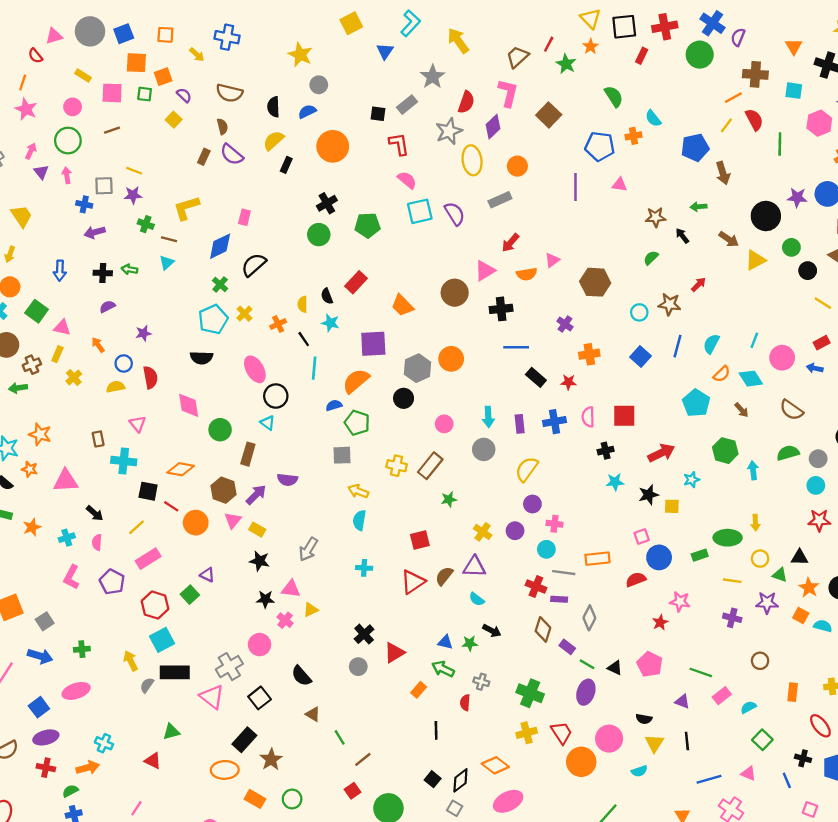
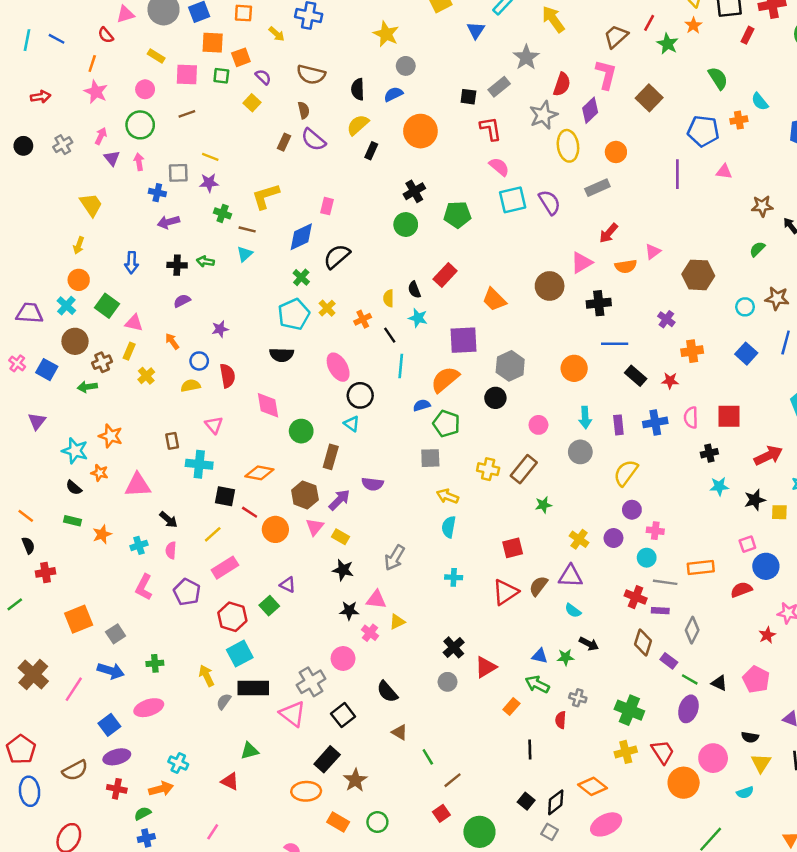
orange circle: (451, 359) -> (574, 368), moved

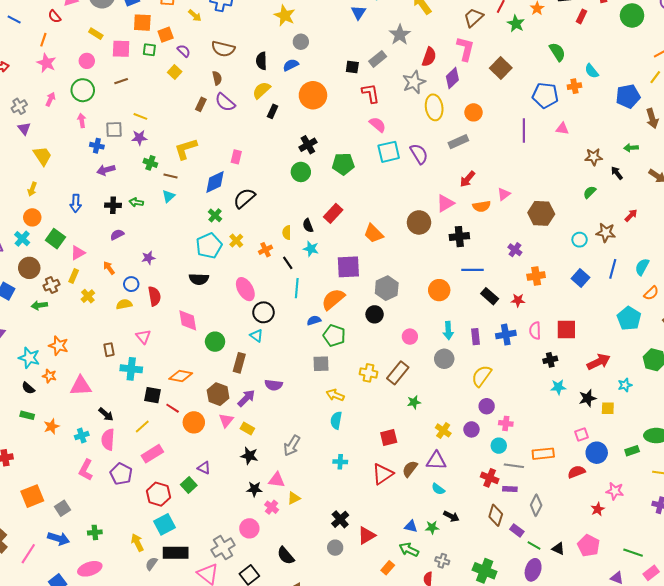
purple triangle: (112, 158) -> (24, 129), moved
pink triangle: (134, 323) -> (78, 253), turned -42
pink semicircle: (171, 550) -> (108, 440), size x1.5

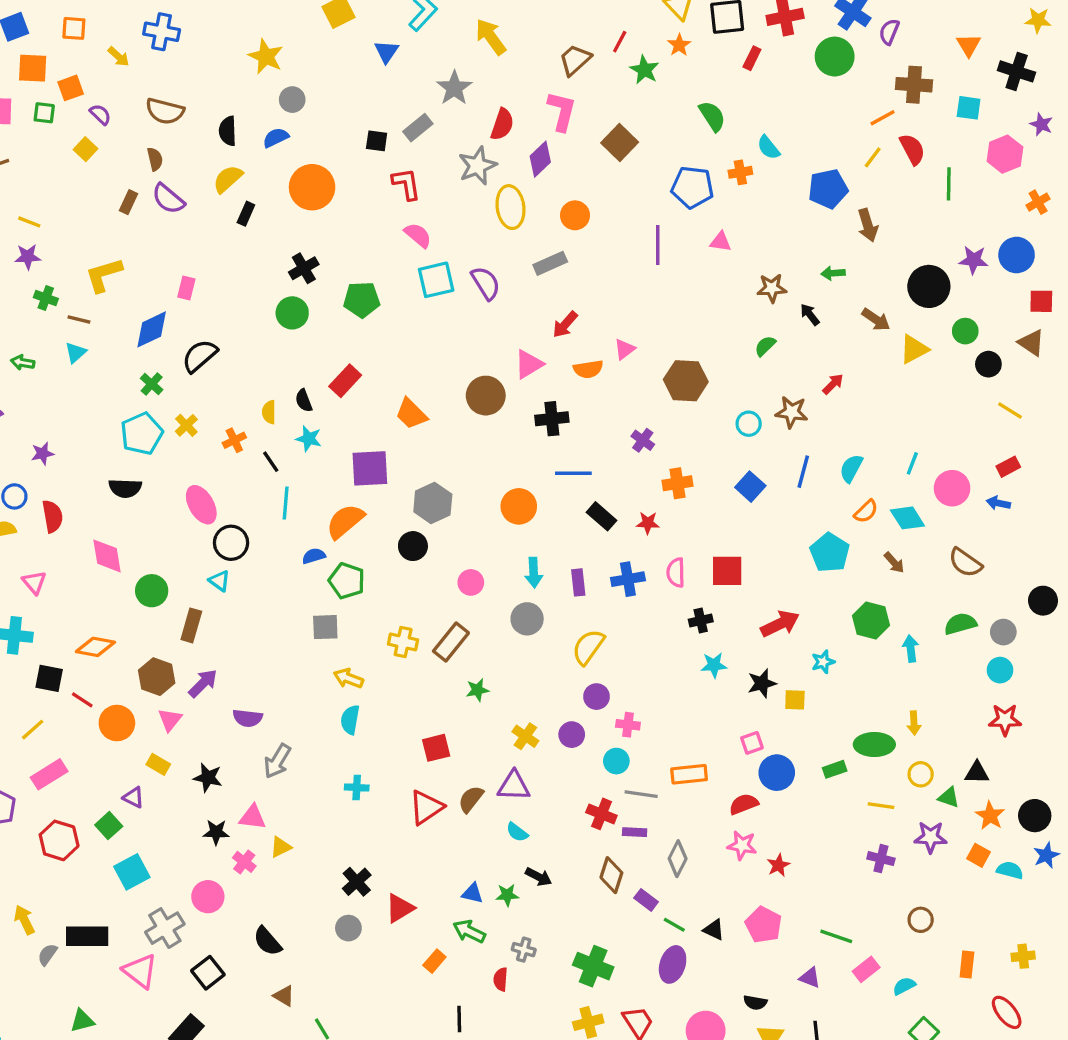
purple semicircle: (274, 385) -> (248, 718), moved
yellow rectangle: (247, 428) -> (158, 764), moved
pink star: (615, 491) -> (742, 845), moved
cyan square: (165, 524) -> (132, 872), moved

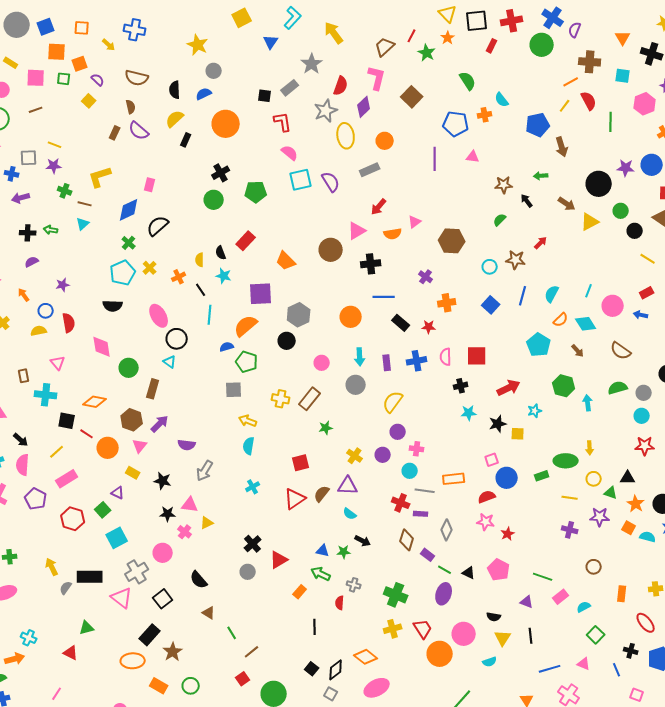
cyan cross: (357, 788) -> (253, 487), turned -32

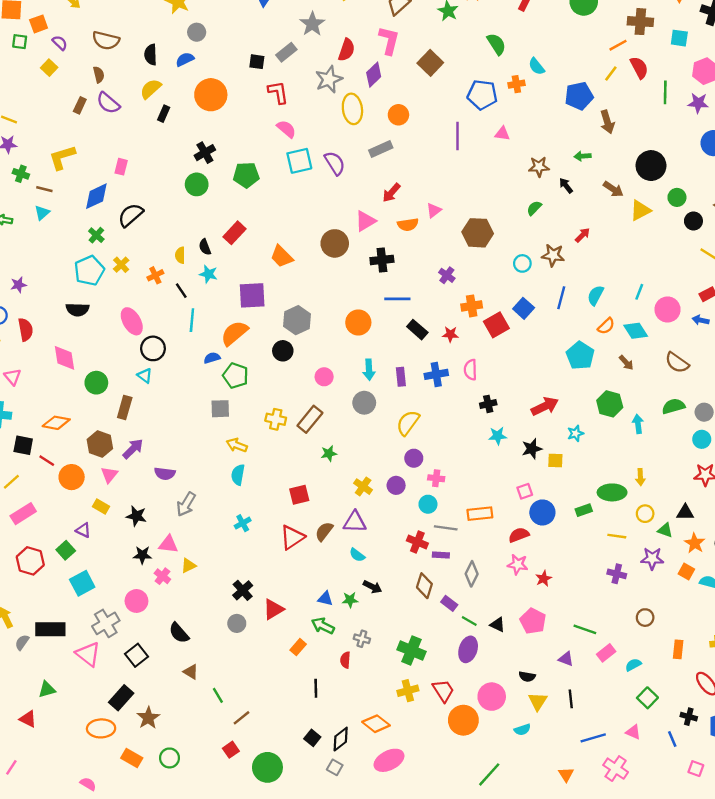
purple star: (626, 168) -> (698, 103), moved
red square: (477, 356) -> (496, 325), moved, turned -30

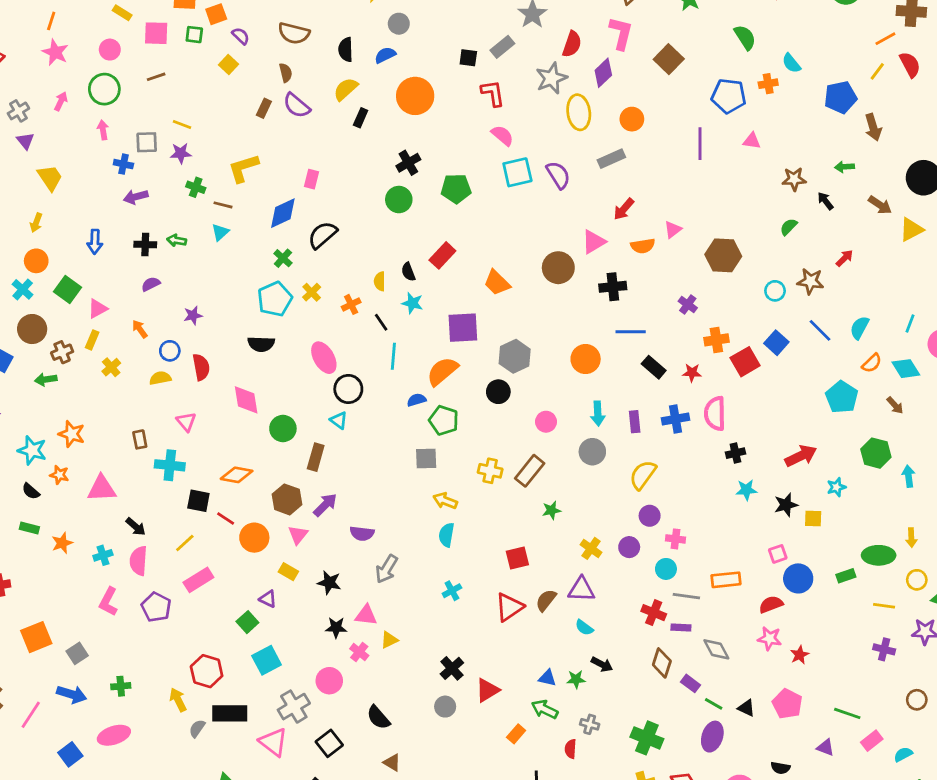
blue line: (561, 298) -> (820, 330), turned -60
pink semicircle: (470, 370) -> (715, 414), size x1.4
red hexagon: (30, 561) -> (207, 671), moved
gray diamond: (472, 574) -> (716, 649), turned -55

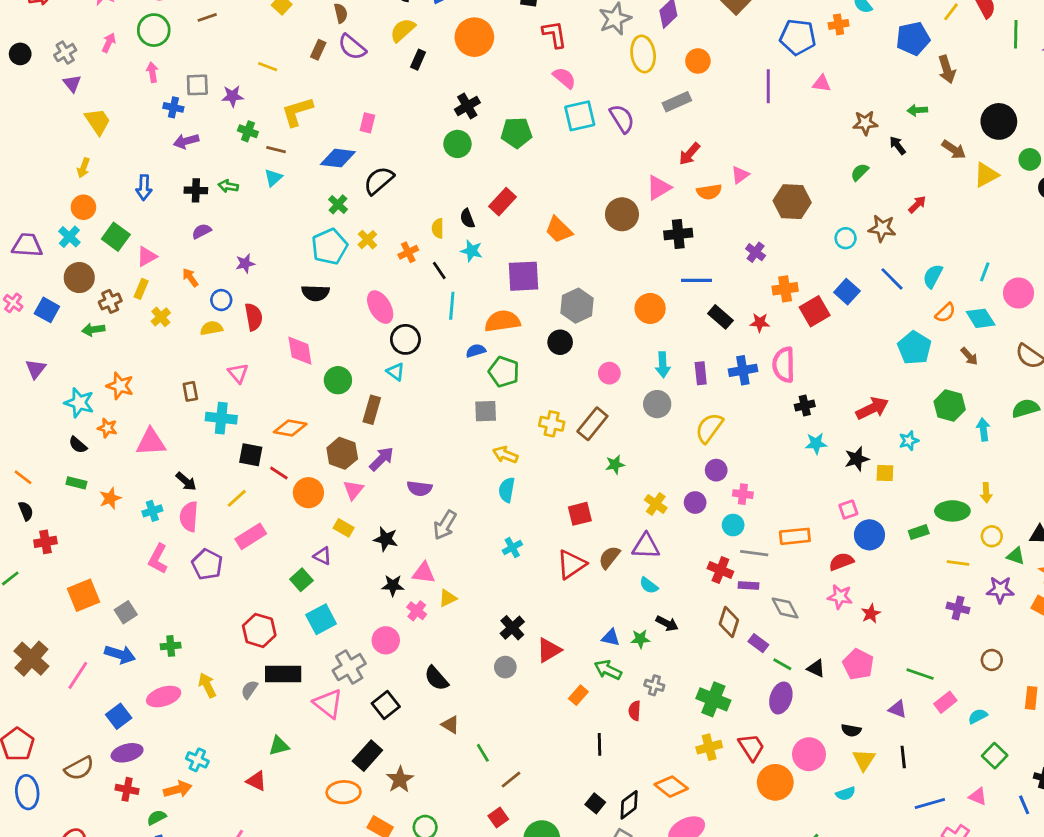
yellow line: (182, 125) -> (268, 67), moved
blue diamond: (283, 213) -> (338, 158), turned 32
orange semicircle: (442, 371) -> (502, 321), turned 32
yellow arrow: (178, 700) -> (207, 685), moved

